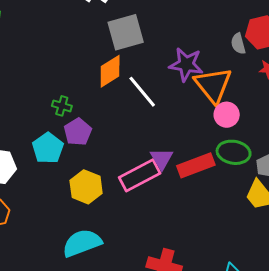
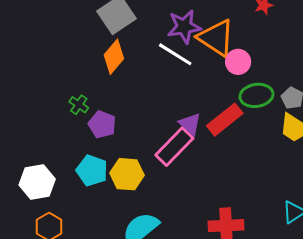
white line: (142, 92) -> (175, 54), moved
green cross: (62, 106) -> (79, 105), turned 36
cyan pentagon: (48, 148) -> (92, 170), moved

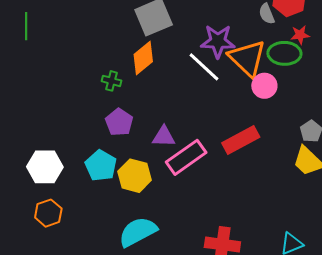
green ellipse: (256, 95) -> (284, 53), moved
green cross: (79, 105) -> (112, 81), moved, turned -30
purple triangle: (190, 124) -> (164, 137), moved, turned -50

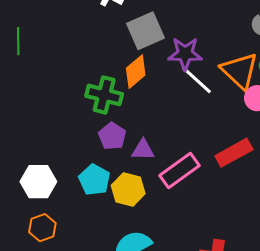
purple star: (218, 41) -> (185, 54), moved
green cross: (112, 81) -> (104, 95), size x1.8
purple triangle: (164, 137) -> (143, 150), moved

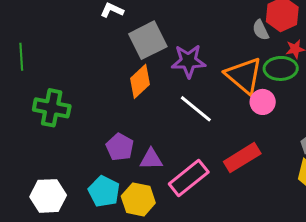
white line: (196, 80) -> (196, 109), moved
green cross: (104, 95) -> (52, 108), moved

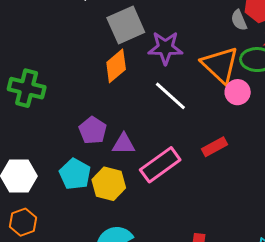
red rectangle: (242, 158) -> (215, 147), size x0.7

